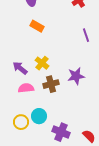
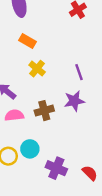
purple line: (86, 35) -> (79, 72), moved
yellow cross: (42, 63) -> (37, 69), moved

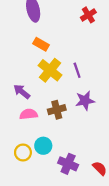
yellow cross: (37, 69) -> (50, 70), size x1.5
purple line: (79, 72) -> (77, 70), moved

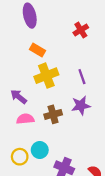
red cross: (88, 15) -> (81, 30), moved
yellow cross: (50, 70) -> (46, 76), turned 30
purple line: (77, 70) -> (82, 77), moved

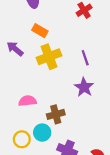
purple arrow: (19, 97) -> (15, 49), moved
purple star: (81, 106) -> (84, 87), turned -30
brown cross: (53, 114) -> (56, 114), moved

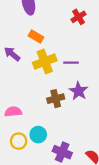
purple line: (85, 58) -> (71, 63), moved, turned -72
pink semicircle: (27, 101) -> (13, 112), moved
brown cross: (56, 114) -> (56, 99), moved

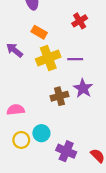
red cross: (79, 17) -> (80, 21), moved

